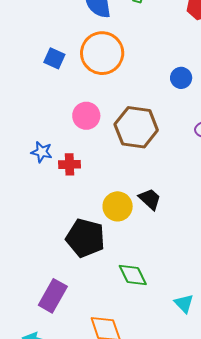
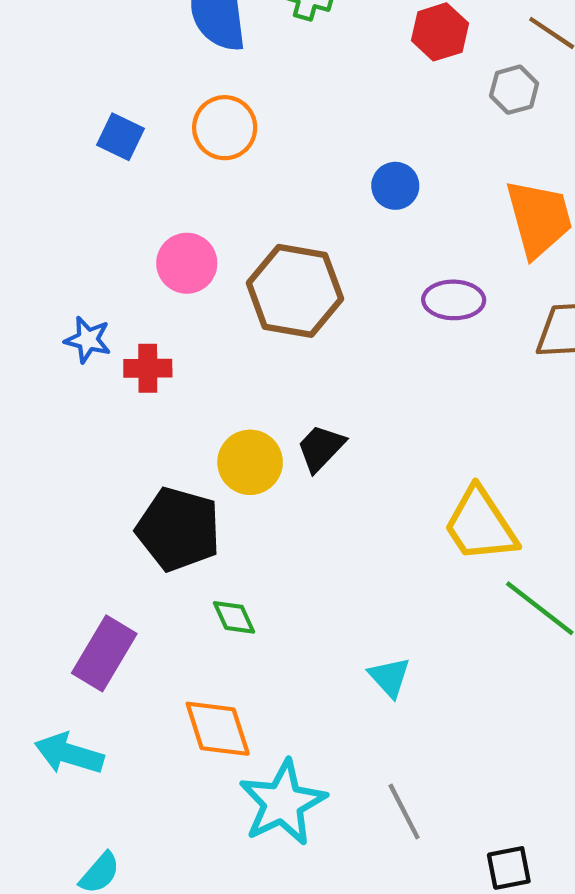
orange circle: (102, 53) -> (225, 128), size x0.7
black trapezoid: (150, 199) -> (321, 448), turned -90
green diamond: (133, 275) -> (234, 617), moved, size x0.7

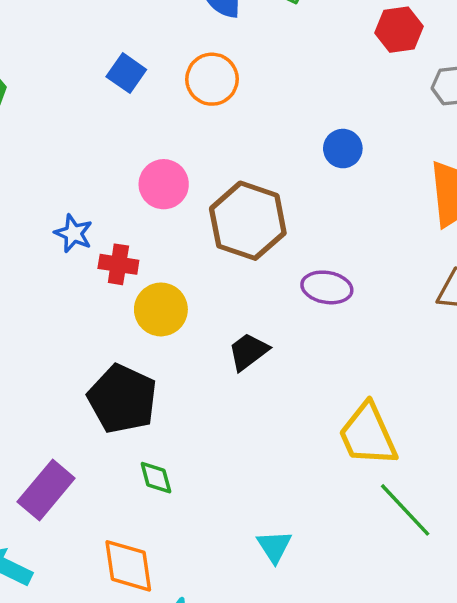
purple ellipse: (454, 300) -> (327, 287), moved
yellow circle: (250, 462) -> (161, 309), moved

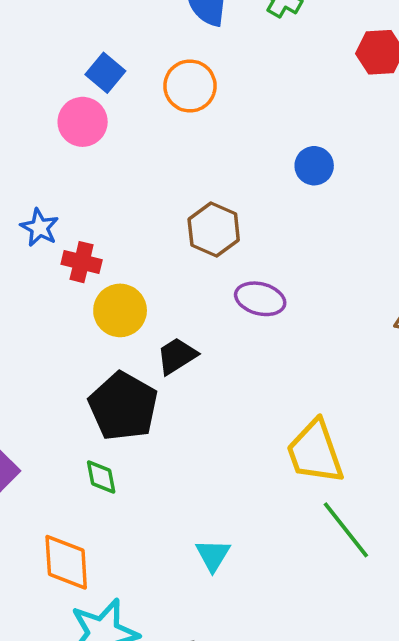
pink circle: (164, 184) -> (83, 122), moved
brown hexagon: (248, 221) -> (214, 230), size x0.7
purple ellipse: (327, 287) -> (260, 299), moved
black trapezoid: (248, 352) -> (177, 356), moved
black pentagon: (122, 399) -> (123, 406), moved

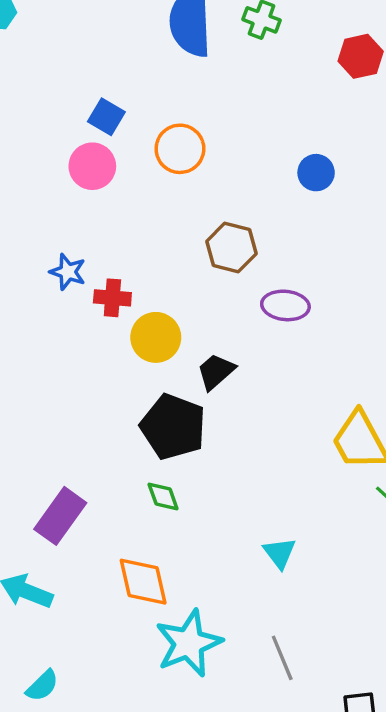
orange circle: (190, 86) -> (180, 149), moved

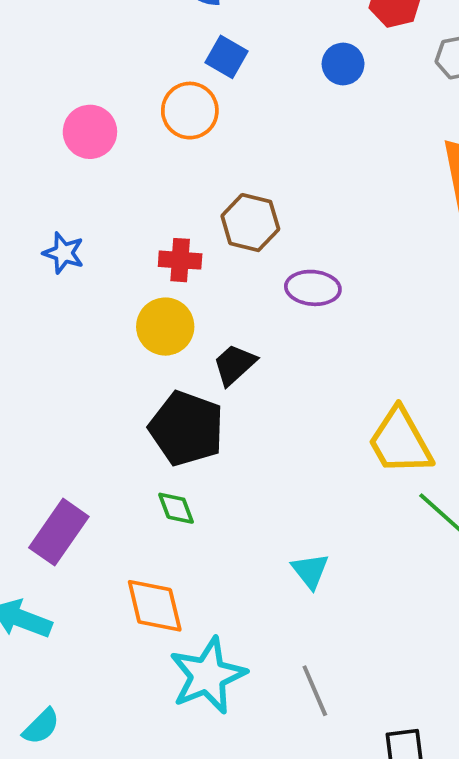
blue square: (106, 117) -> (227, 57), moved
blue circle: (316, 173) -> (343, 64), moved
red cross: (112, 298) -> (180, 260), moved

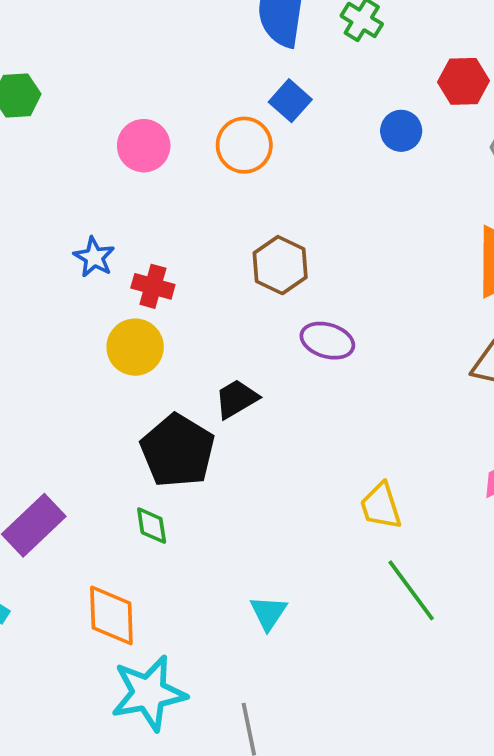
red cross: (180, 260) -> (153, 286), moved
yellow circle: (165, 327) -> (135, 347), moved
yellow trapezoid: (400, 441) -> (381, 506), size x0.7

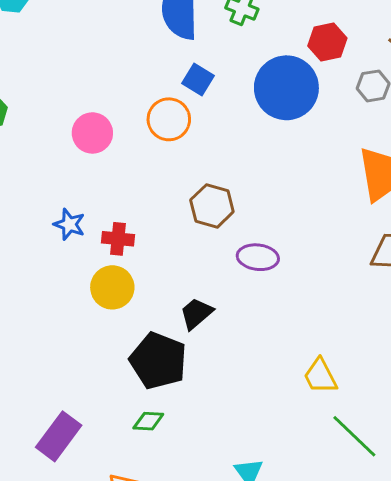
blue circle: (401, 131) -> (286, 88), size x2.0
green diamond: (152, 526) -> (148, 421), turned -68

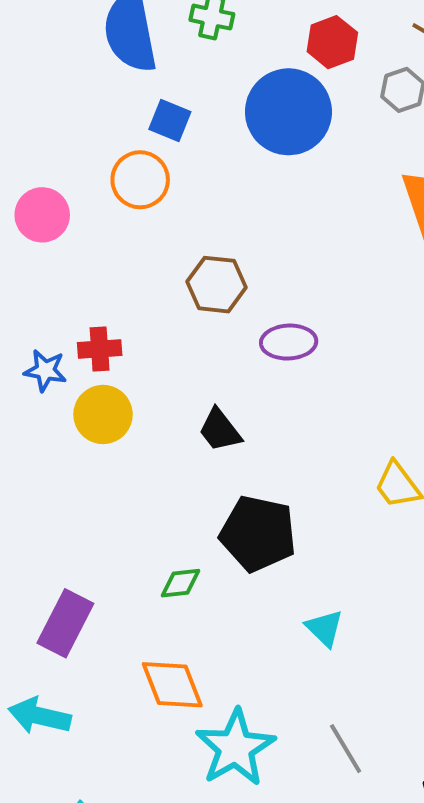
blue star: (69, 224) -> (45, 370), moved
black trapezoid: (196, 313) -> (220, 430), turned -78
black pentagon: (158, 361) -> (258, 534), moved

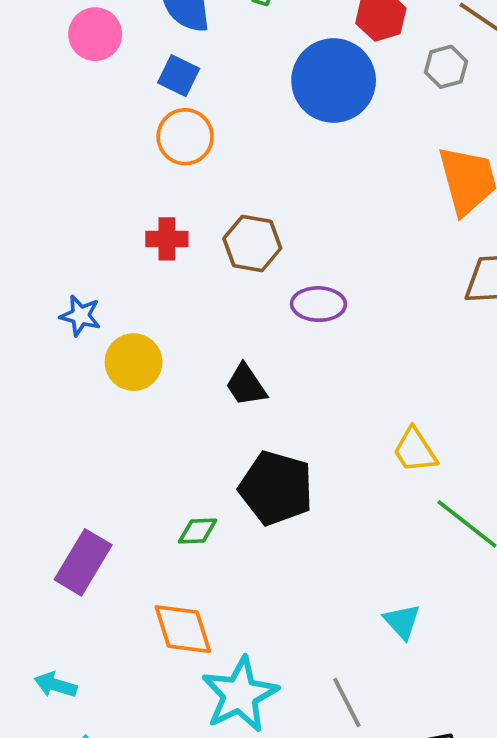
blue square: (170, 121) -> (179, 76), moved
pink circle: (42, 215) -> (95, 34), moved
red cross: (100, 349) -> (167, 239), moved
cyan triangle: (325, 628) -> (402, 621), moved
cyan arrow: (40, 716) -> (56, 685), moved, size x0.7

